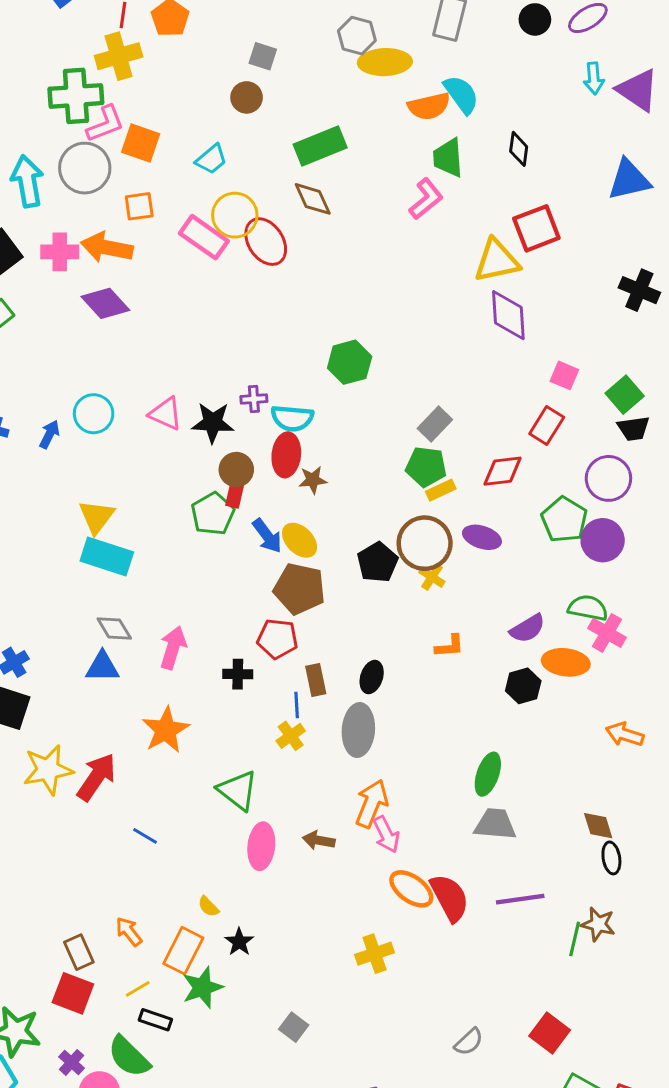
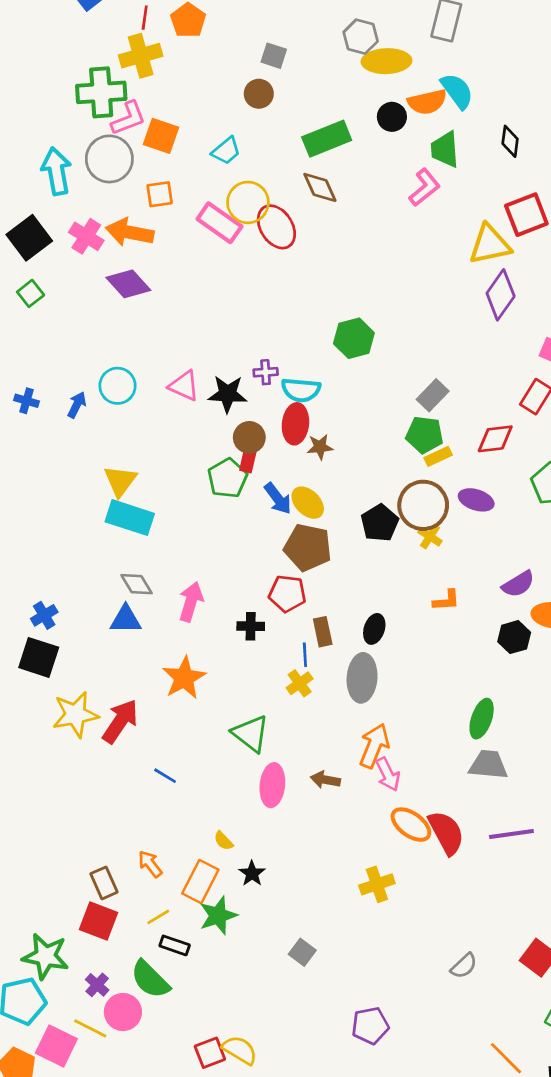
black circle: (535, 19) -> (392, 117), moved
pink cross: (60, 252) -> (86, 236), turned 32
purple diamond: (508, 315) -> (501, 295), turned 39

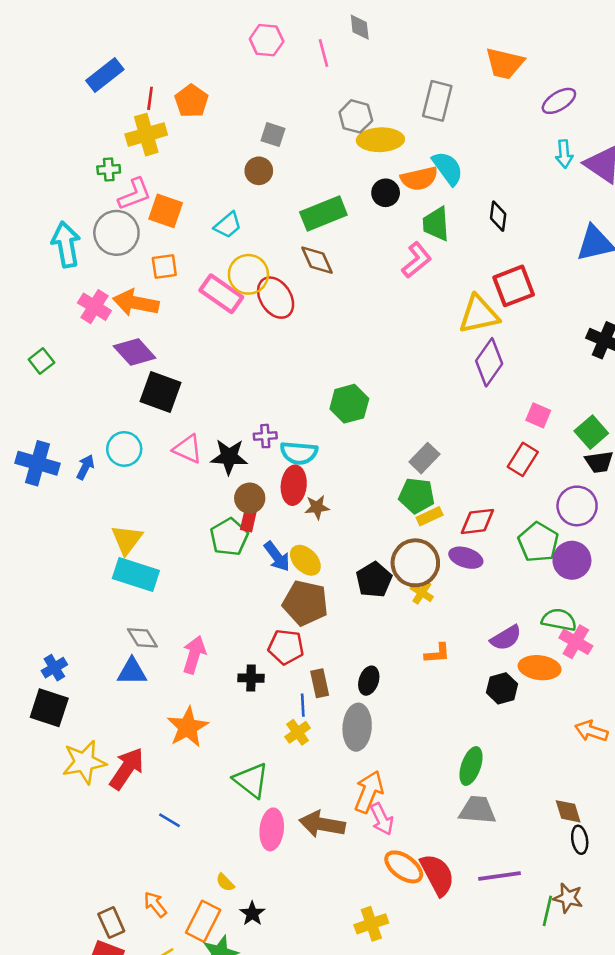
green cross: (101, 92) -> (109, 170), size x0.5
black square: (29, 238) -> (160, 392), moved, turned -33
blue cross: (27, 401) -> (38, 463), size x1.8
red diamond: (495, 439) -> (477, 521), moved
brown arrow: (325, 780) -> (322, 824), size x1.6

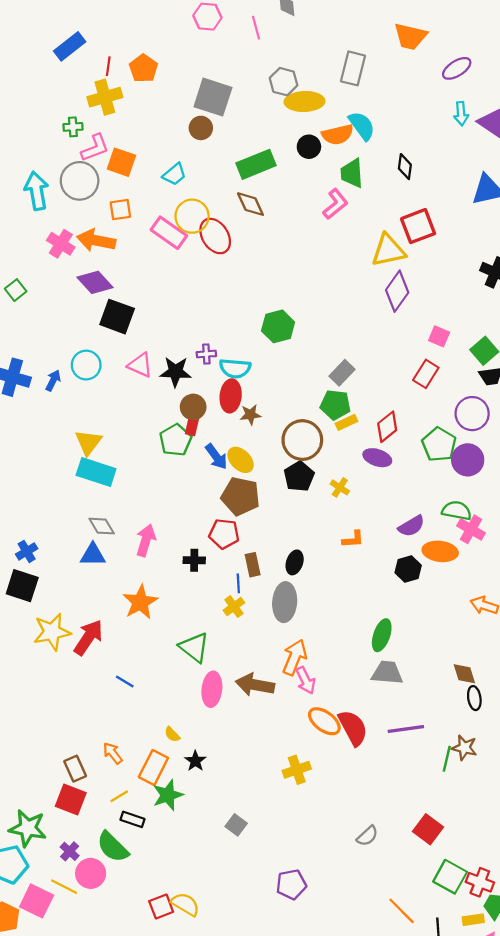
gray square: (273, 135) -> (213, 97), size x1.8
red diamond: (477, 521) -> (387, 427), turned -32
brown circle: (415, 563) -> (302, 440), moved

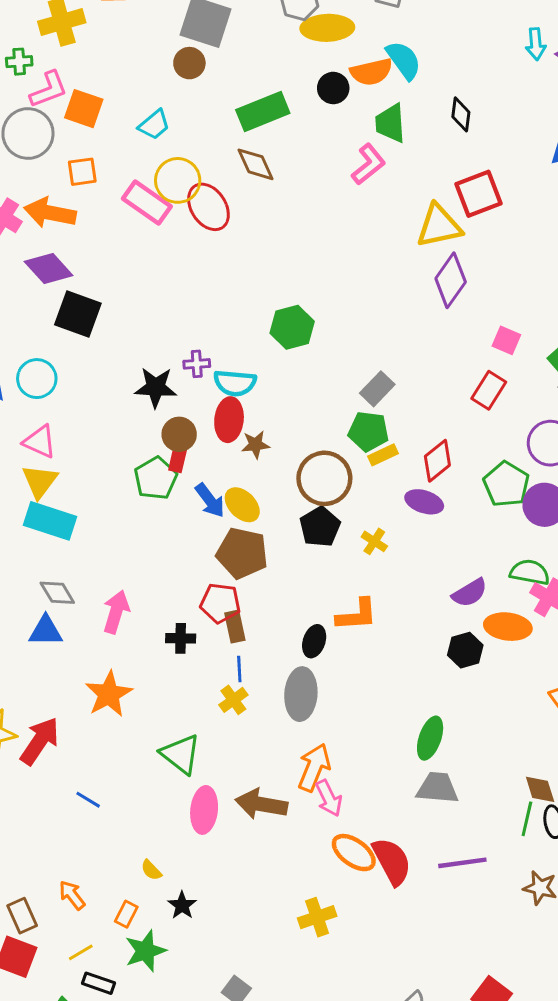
pink triangle: (140, 365) -> (40, 442), moved
orange L-shape: (353, 539) -> (357, 615), moved, size x1.4
brown rectangle: (253, 565) -> (235, 627), moved
green line: (447, 759) -> (527, 819), moved
orange rectangle: (153, 768) -> (126, 914), size x0.6

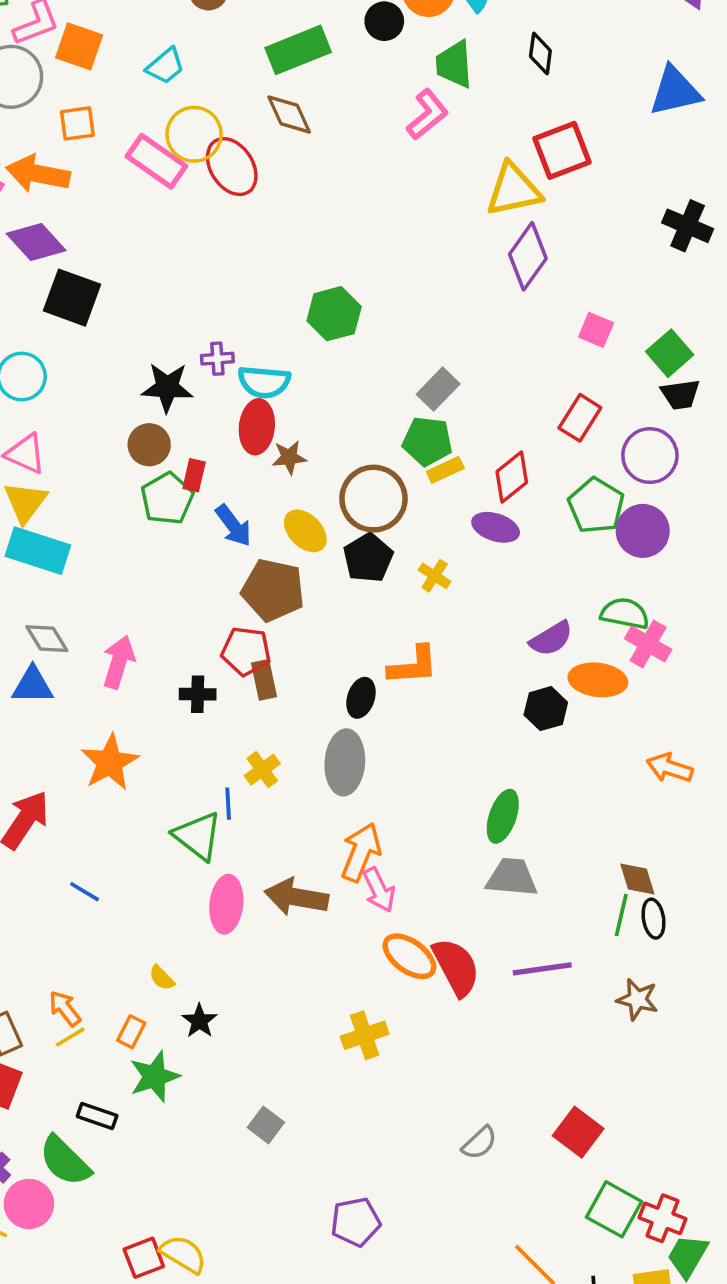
red rectangle: (489, 390) -> (580, 418), moved
brown circle: (179, 434) -> (149, 445), moved
yellow ellipse: (242, 505) -> (305, 531), moved
blue line: (239, 669) -> (228, 804), moved
yellow line: (81, 952) -> (70, 1037), moved

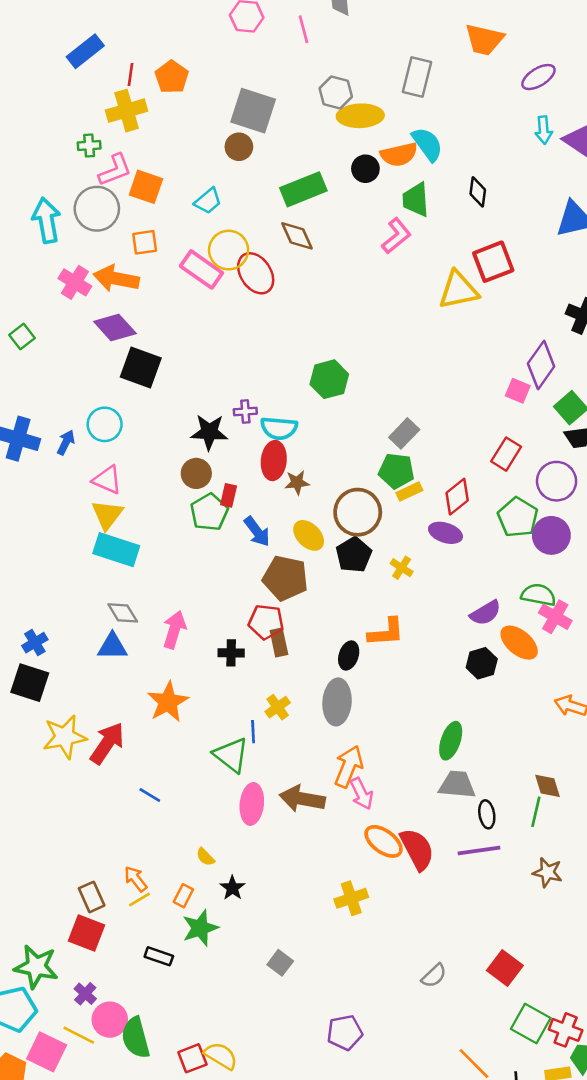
purple diamond: (528, 256) -> (541, 365), moved
orange ellipse: (598, 680) -> (519, 643), turned 33
black ellipse: (654, 919) -> (487, 814), moved
green semicircle: (65, 1161) -> (136, 1038), moved, turned 30

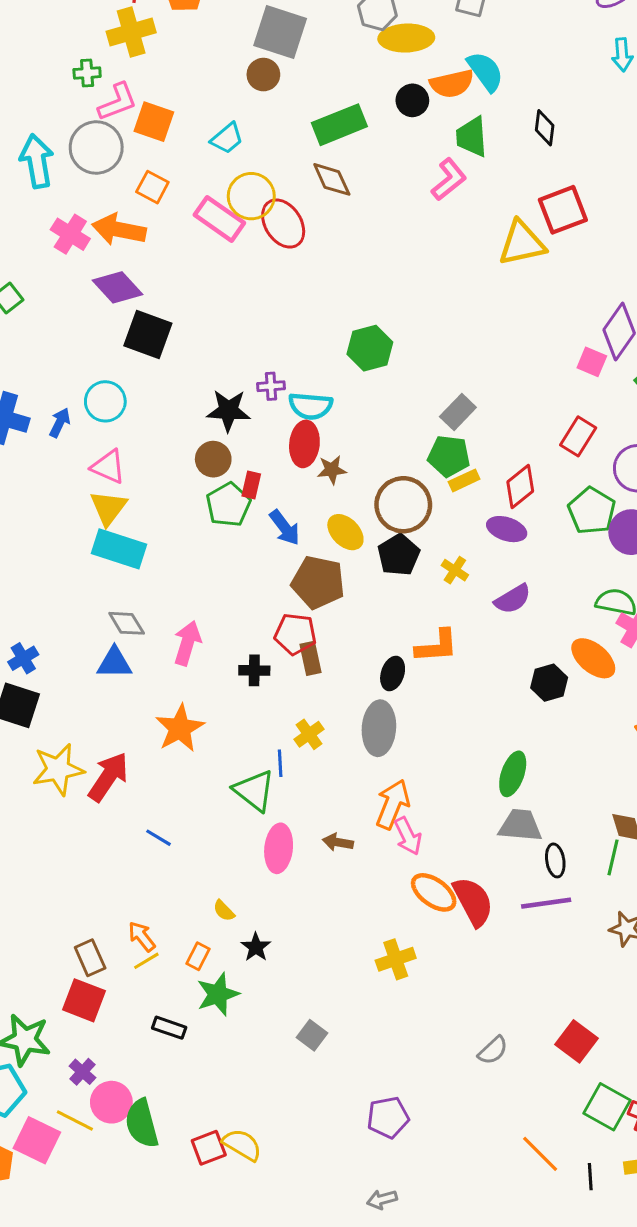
orange square: (145, 242) -> (152, 187), turned 36
purple semicircle: (486, 613) -> (513, 599), moved
brown arrow: (302, 799) -> (338, 842), size x0.6

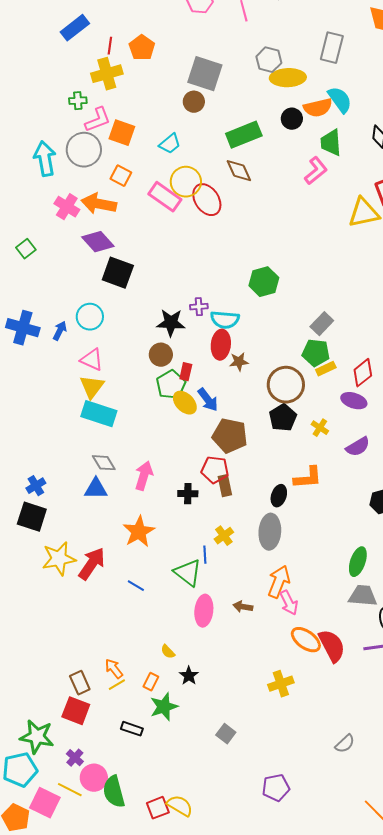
yellow ellipse: (345, 532) -> (185, 403), moved
blue line: (158, 838) -> (136, 586), moved

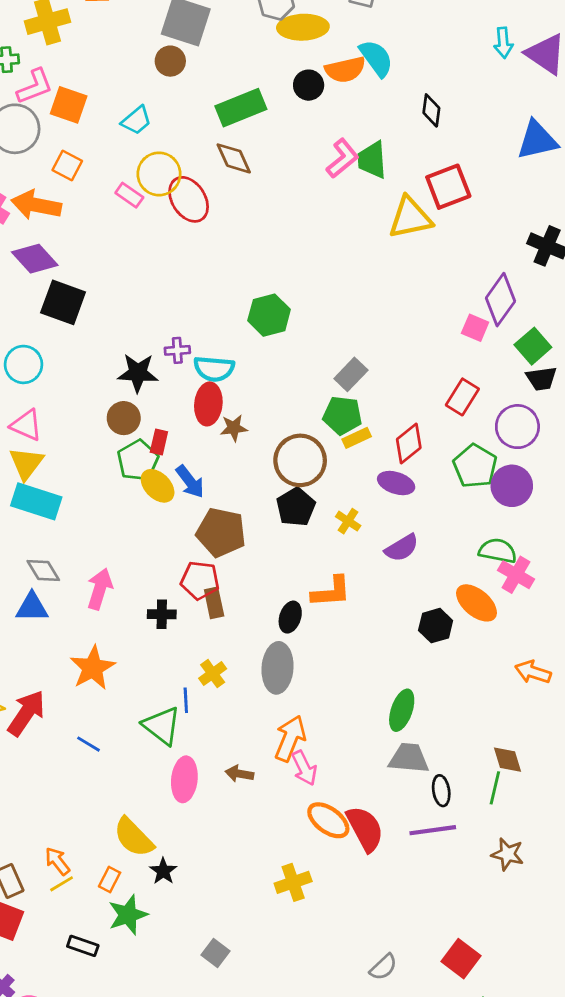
green trapezoid: (331, 143) -> (372, 160), moved
pink rectangle: (165, 197) -> (129, 195), size x0.6
yellow semicircle: (168, 652) -> (134, 837), size x2.0

